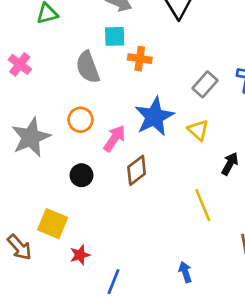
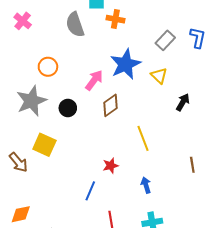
orange circle: (80, 120) -> (48, 67), moved
gray star: (31, 137) -> (31, 101), moved
yellow line: (203, 205) -> (143, 138), moved
red star: (80, 255) -> (111, 166), moved

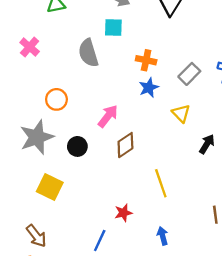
orange cross: (115, 19) -> (146, 60), moved
blue star: (125, 64) -> (149, 88), moved, size x0.6
brown arrow: (18, 162) -> (36, 236), moved

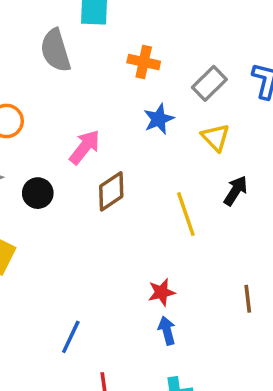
blue star: (149, 88) -> (159, 119), moved
yellow triangle: (181, 113) -> (216, 137), moved
yellow line: (161, 183) -> (186, 214), moved
red star: (123, 213) -> (162, 292), moved

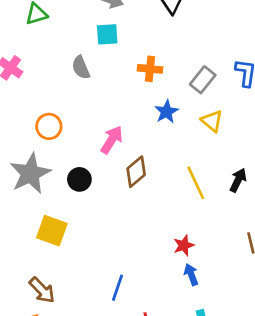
gray semicircle: (56, 50) -> (81, 68), size x0.7
black arrow: (236, 191) -> (238, 180), moved

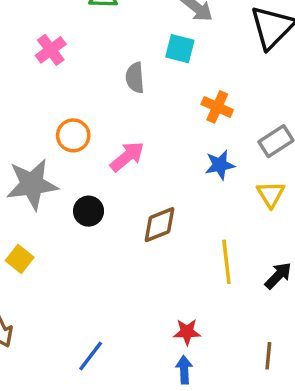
pink arrow: (112, 140) -> (127, 157), moved
yellow square: (52, 231) -> (20, 259), moved, size x0.7

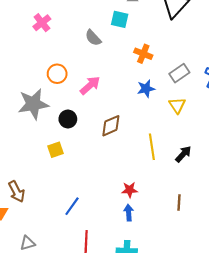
gray semicircle: (135, 78) -> (93, 38), turned -36
yellow square: (20, 259) -> (55, 150), moved, turned 35

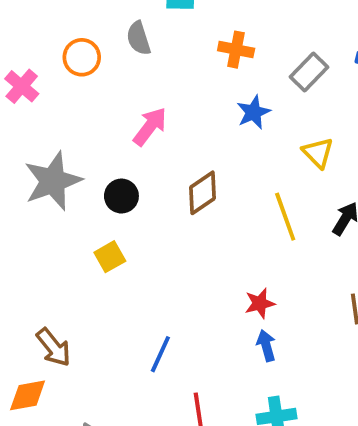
pink cross: (42, 23) -> (22, 86), moved
gray semicircle: (93, 38) -> (139, 38), turned 36
orange circle: (57, 74) -> (82, 57), moved
yellow triangle: (177, 105) -> (318, 153), moved

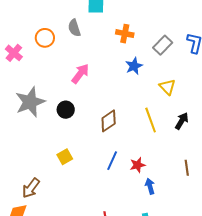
brown diamond: (202, 193) -> (109, 121), moved
yellow square: (110, 257) -> (65, 157), moved
blue arrow: (266, 346) -> (150, 186), moved
brown arrow: (54, 347) -> (31, 188), turned 75
blue line: (160, 354) -> (112, 161), moved

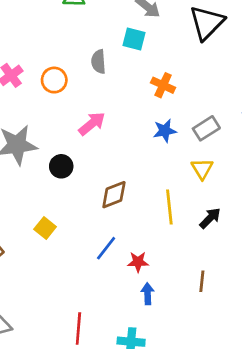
orange circle: (45, 38) -> (54, 80), moved
gray rectangle: (163, 45) -> (206, 128), moved
yellow square: (65, 157) -> (45, 228), turned -35

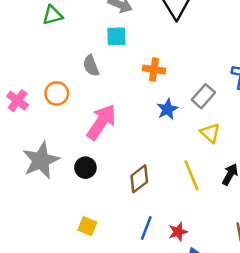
pink arrow: (92, 124) -> (101, 122), size x1.4

